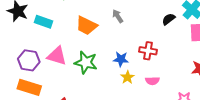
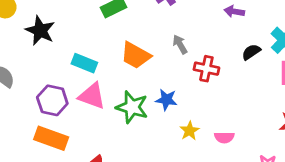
cyan rectangle: (44, 22) -> (84, 63), moved
red cross: (148, 51) -> (206, 69), moved
blue star: (121, 59) -> (166, 100), moved

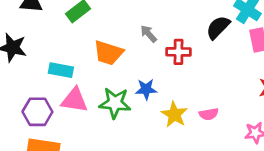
black semicircle: (251, 52) -> (218, 27), size x1.4
yellow star: (190, 131) -> (174, 114), size x1.4

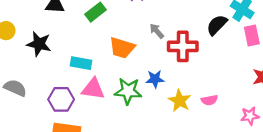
red cross: (178, 52) -> (183, 46), size x1.4

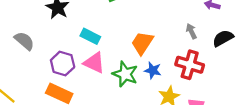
gray arrow: (157, 31) -> (191, 31), moved
red cross: (183, 46) -> (190, 65), moved
orange trapezoid: (122, 48) -> (142, 43), moved, turned 90

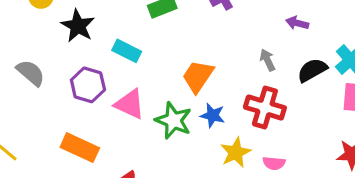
cyan rectangle: (90, 36) -> (127, 51), moved
purple hexagon: (63, 64) -> (88, 85), moved

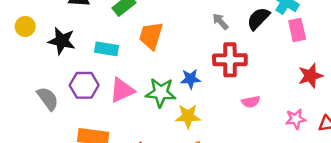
gray semicircle: (31, 73) -> (48, 99), moved, turned 30
orange trapezoid: (198, 76) -> (151, 36), moved
pink triangle: (130, 104) -> (122, 90), turned -32
yellow star: (236, 152) -> (188, 116), moved, turned -30

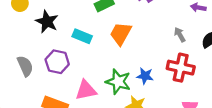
pink triangle: (122, 90) -> (86, 90), moved

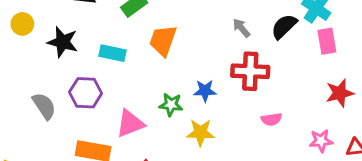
green star: (118, 82) -> (171, 105), size x0.7

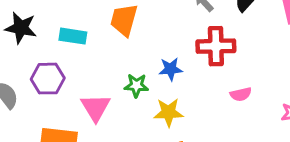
pink triangle: (130, 124) -> (96, 108), turned -36

